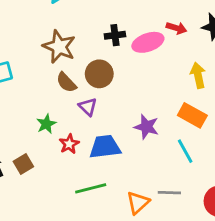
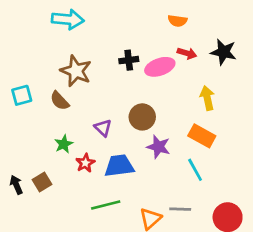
brown circle: (99, 74) -> (142, 117), moved
brown semicircle: (66, 82) -> (60, 101), moved

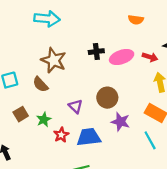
red arrow: (187, 53) -> (150, 57), moved
brown square: (42, 182) -> (21, 114), moved

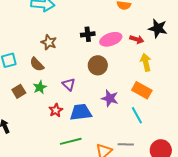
brown star: (54, 60) -> (49, 42), size x0.7
brown circle: (107, 98) -> (98, 65), moved
green star: (44, 120) -> (40, 87), moved

